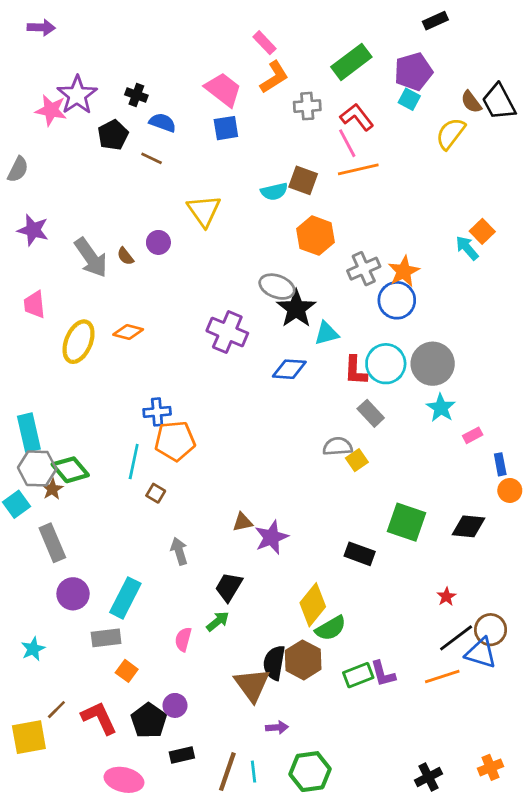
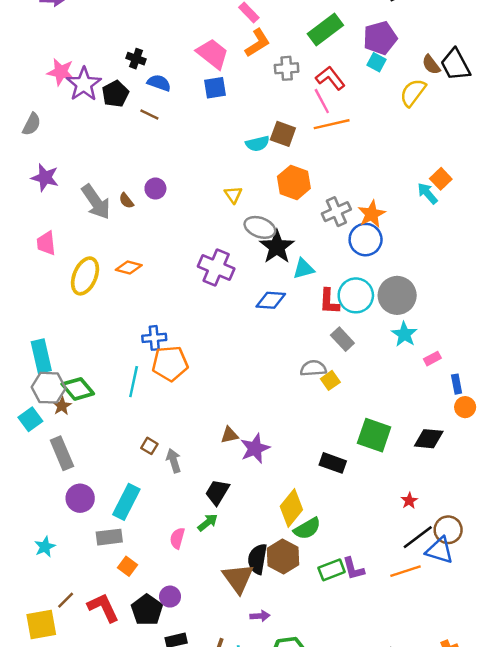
purple star: (77, 95) -> (84, 84), moved
yellow triangle: (204, 211) -> (233, 195), moved, size x0.6
brown square: (156, 493) -> (149, 446), moved

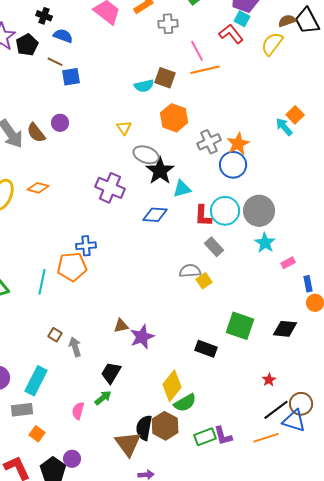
brown semicircle: (431, 65) -> (287, 21), turned 108
red L-shape: (330, 78) -> (231, 34), moved
blue square: (215, 88) -> (71, 77), moved
brown semicircle: (126, 201) -> (36, 133), size x1.5
blue cross: (154, 338) -> (86, 246), moved

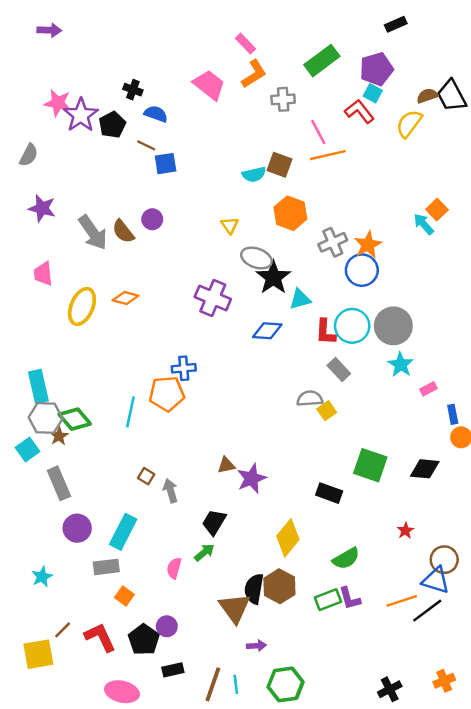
green semicircle: (185, 403) -> (346, 558), moved
black line: (276, 410) -> (427, 611), moved

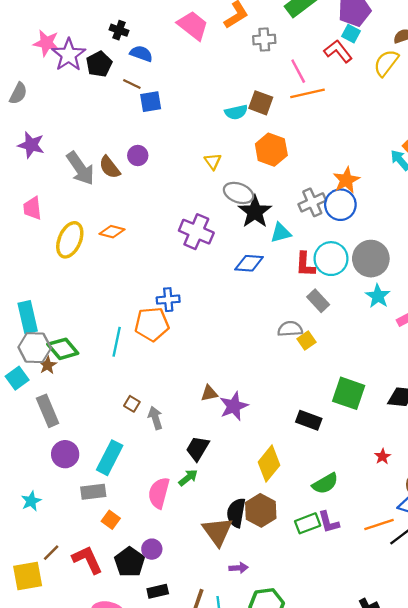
gray cross: (333, 242) -> (312, 202), moved
pink semicircle: (174, 568) -> (159, 493), size x1.5

